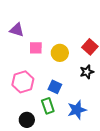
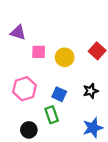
black star: (87, 72) -> (91, 91), moved
blue star: (77, 110) -> (93, 128), moved

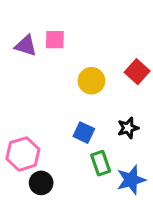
pink square: (39, 52) -> (55, 40), moved
pink hexagon: (25, 89) -> (23, 154), moved
green rectangle: (52, 115) -> (101, 163), moved

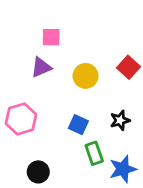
purple triangle: (26, 46) -> (41, 67), moved, turned -40
pink hexagon: (23, 154) -> (21, 119), moved

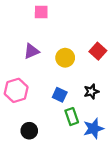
pink square: (51, 37) -> (41, 12), moved

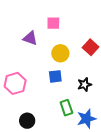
pink square: (41, 12) -> (53, 23), moved
purple triangle: (31, 51) -> (30, 38), moved, turned 42
blue square: (60, 95) -> (55, 76), moved, turned -32

